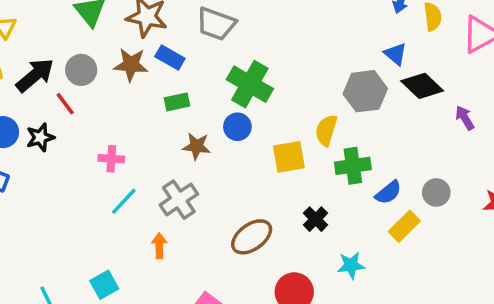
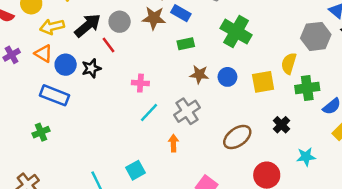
blue circle: (237, 127) -> (227, 77), moved

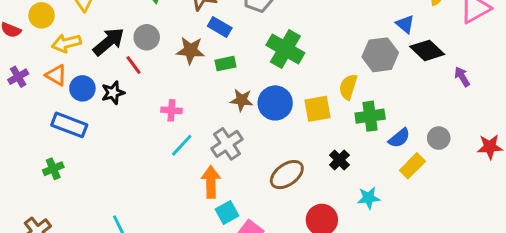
brown star: (154, 18) -> (190, 50), moved
blue circle: (227, 77) -> (275, 103), size x1.5
orange arrow: (174, 143) -> (211, 182), size x1.5
cyan square: (135, 170) -> (227, 213), moved

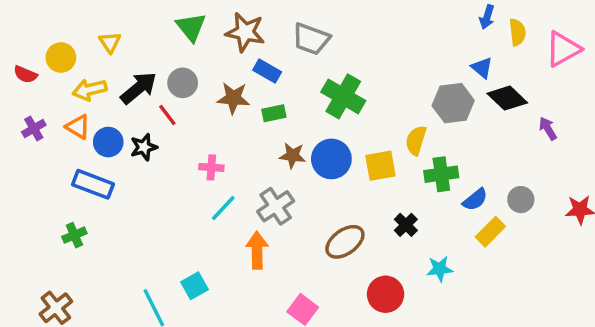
cyan square: (227, 213) -> (194, 286), moved

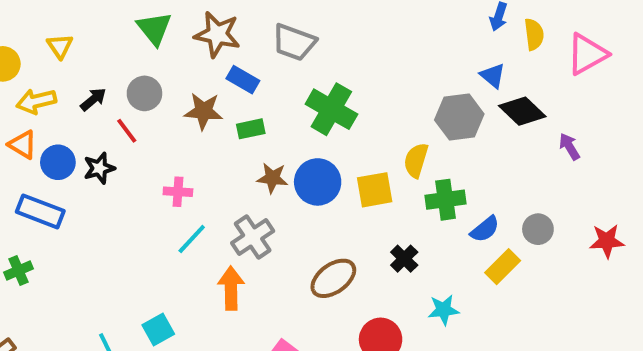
black arrow: (139, 88) -> (93, 99), size x0.6

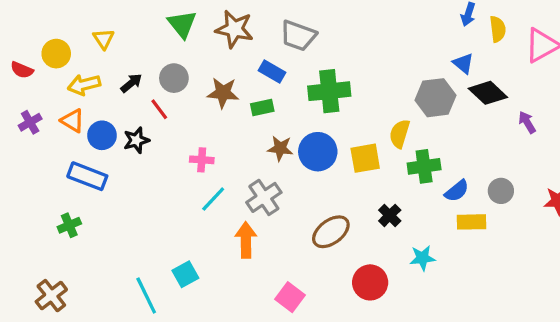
blue rectangle: (243, 80) -> (272, 72), moved
green cross: (331, 109) -> (329, 91), turned -36
yellow rectangle: (503, 267) -> (471, 222), turned 44

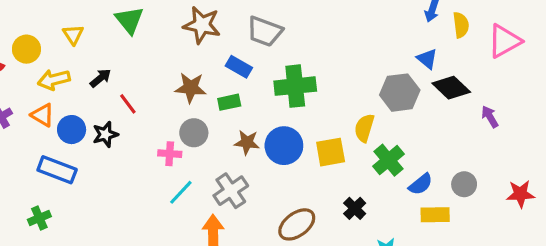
green triangle: (182, 24) -> (129, 20), moved
gray circle: (174, 78) -> (194, 133), moved
green cross: (424, 166) -> (388, 160), turned -32

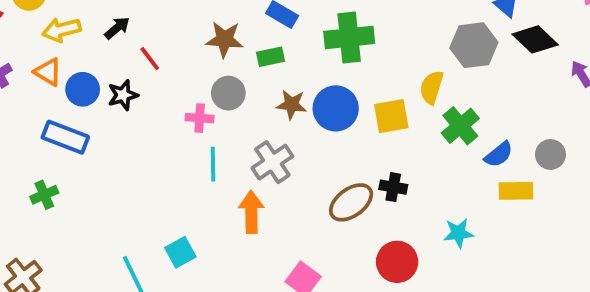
cyan line: (181, 192) -> (213, 164), turned -44
black cross: (355, 208) -> (393, 187), moved, turned -35

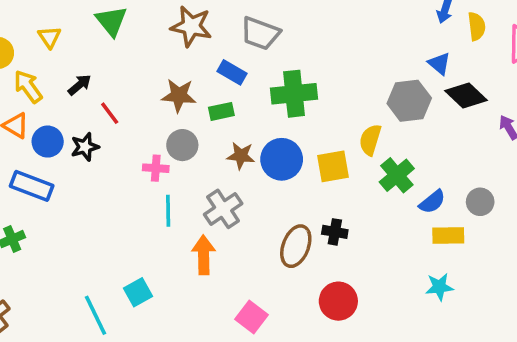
yellow arrow: (62, 30) -> (28, 87), turned 68
brown ellipse: (351, 202) -> (296, 246), turned -33
cyan star: (458, 233) -> (439, 287), moved

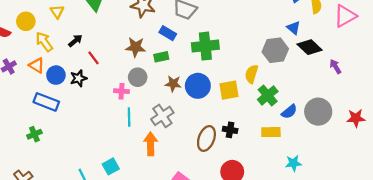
gray circle: (480, 202) -> (318, 112), size x1.6
yellow rectangle: (448, 235) -> (271, 132), moved

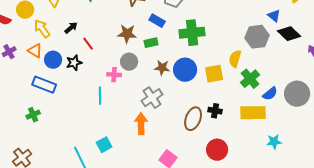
cyan line: (129, 117) -> (100, 96), moved
yellow rectangle: (271, 132) -> (253, 113), size x1.4

